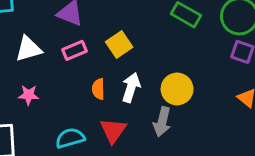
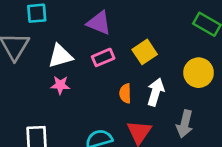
yellow circle: (177, 89) -> (199, 73), moved
pink star: (28, 95) -> (60, 85), moved

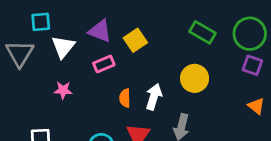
yellow square: (145, 52) -> (135, 40), moved
white triangle: (60, 56) -> (63, 47), moved, turned -35

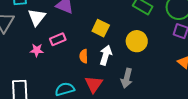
yellow square: (135, 40) -> (101, 28), moved, turned -30
pink rectangle: (104, 64) -> (58, 39), moved

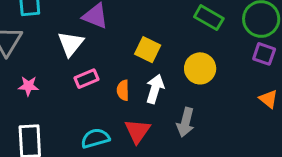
white triangle: (37, 17) -> (71, 44), moved
pink rectangle: (58, 39) -> (87, 79), moved
pink star: (37, 50) -> (28, 86), moved

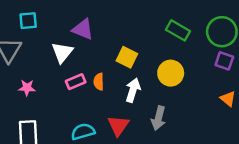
orange semicircle: (123, 90) -> (99, 82), moved

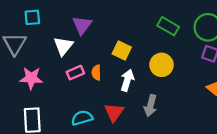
purple triangle: (83, 29) -> (82, 25), turned 45
pink star: (27, 88) -> (31, 78), size x1.5

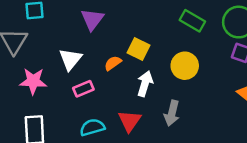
white triangle: (63, 46) -> (70, 59), moved
pink rectangle: (75, 73) -> (83, 89), moved
orange semicircle: (96, 73) -> (113, 63), moved, turned 56

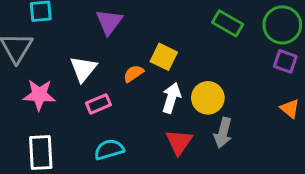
yellow circle: (185, 66) -> (208, 98), moved
gray arrow: (172, 113) -> (223, 133), moved
red triangle: (130, 121) -> (179, 142), moved

